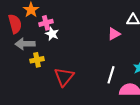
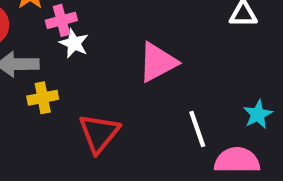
pink triangle: (114, 34) -> (158, 62), moved, size x1.5
white line: (111, 75) -> (197, 129), turned -36

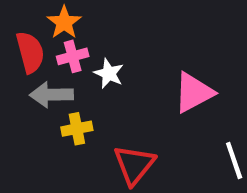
pink cross: (61, 20) -> (73, 56), moved

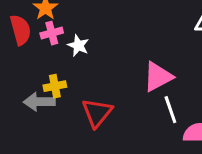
pink triangle: (194, 93) -> (158, 77), moved
gray arrow: (51, 95) -> (39, 102), moved

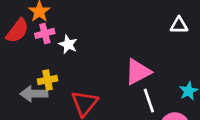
red semicircle: (21, 30) -> (17, 31), turned 52

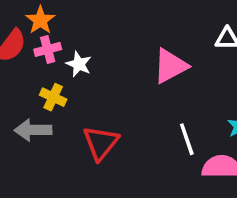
pink triangle: (138, 72) -> (170, 66), moved
yellow cross: (48, 80) -> (53, 97), moved, turned 36

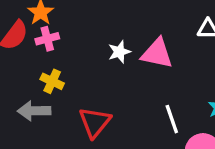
white star: (79, 64) -> (119, 52), moved, turned 30
pink triangle: (170, 66) -> (157, 53), turned 40

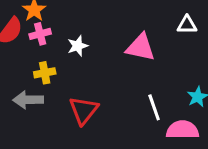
white star: (119, 52) -> (78, 46), moved
yellow cross: (52, 81) -> (45, 73), turned -36

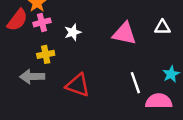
white triangle: (187, 25) -> (162, 27), moved
red triangle: (84, 110) -> (78, 85), turned -50

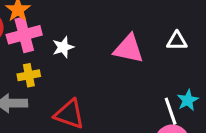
pink cross: (42, 22) -> (24, 35), size x1.5
white line: (135, 83) -> (171, 111), moved

